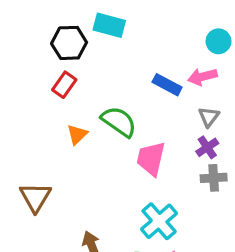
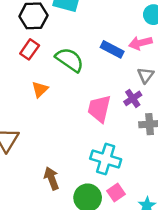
green semicircle: (119, 122) -> (70, 60), moved
purple cross: (207, 147) -> (133, 98), moved
cyan cross: (159, 221) -> (106, 159), turned -32

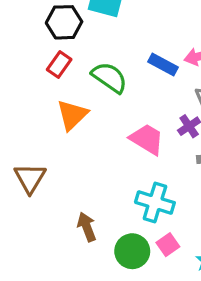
orange triangle: (40, 89) -> (72, 115), size x1.5
pink trapezoid: (99, 109) -> (147, 139), turned 108

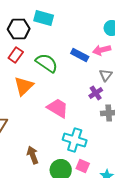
pink trapezoid: (147, 139) -> (58, 108), moved
pink square: (168, 245) -> (83, 166), turned -32

